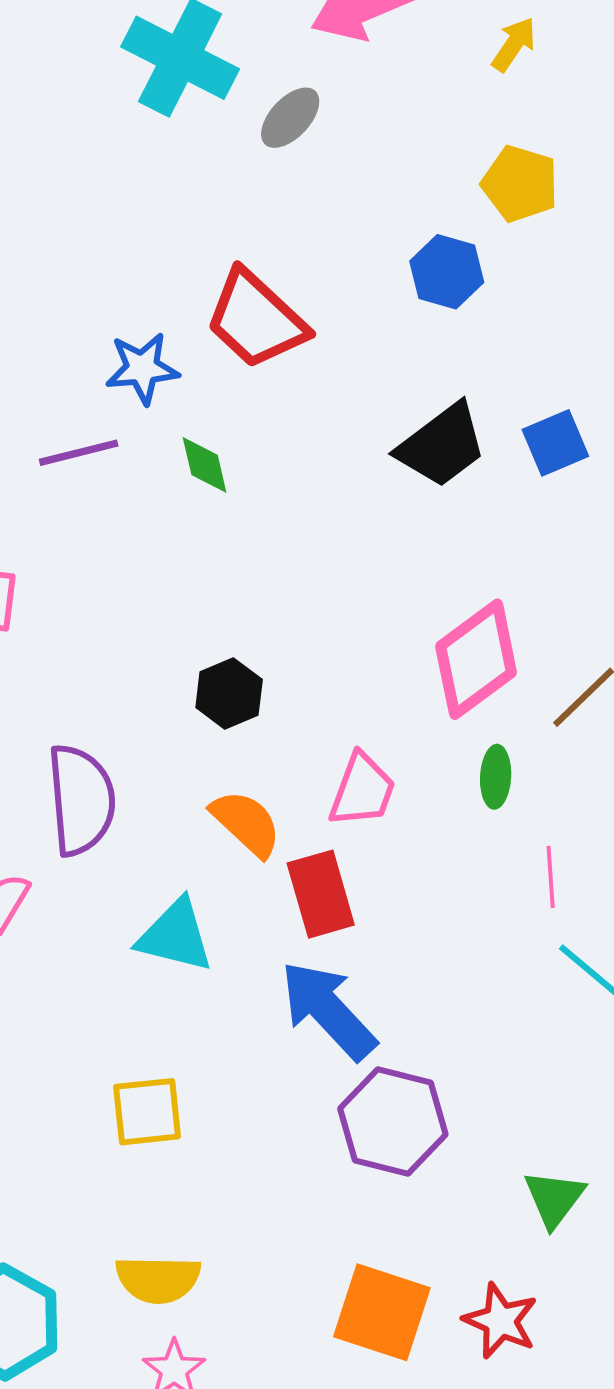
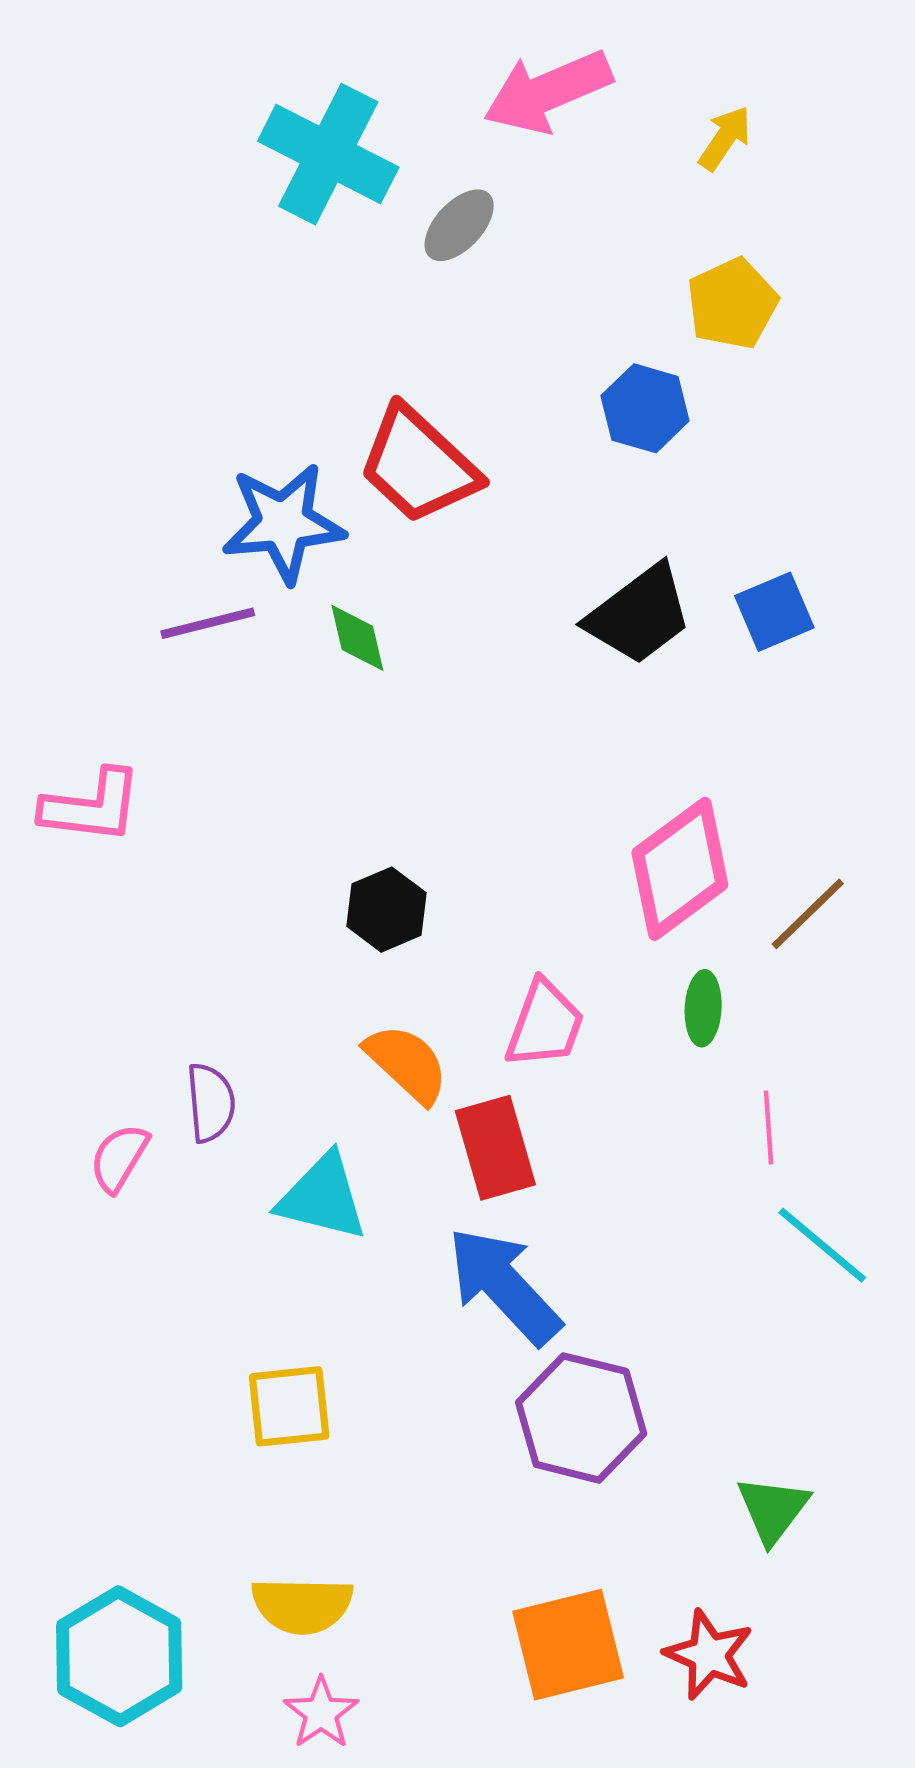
yellow pentagon: (520, 184) -> (732, 304), turned 30
blue star: (142, 368) -> (283, 523), size x1.4
purple semicircle: (81, 800) -> (211, 1103), moved, size x0.6
orange square: (382, 1312) -> (568, 1645), turned -32

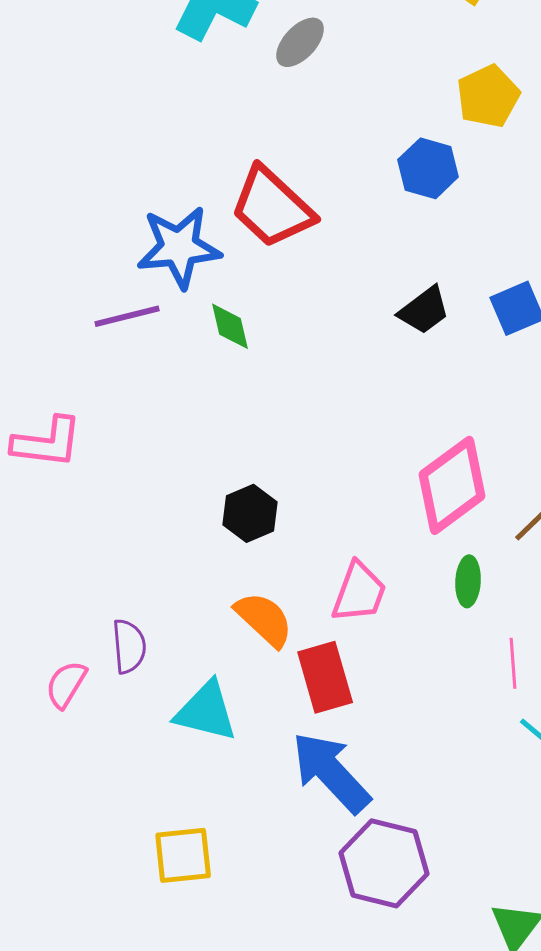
black trapezoid: (639, 615) -> (424, 310), size x0.7

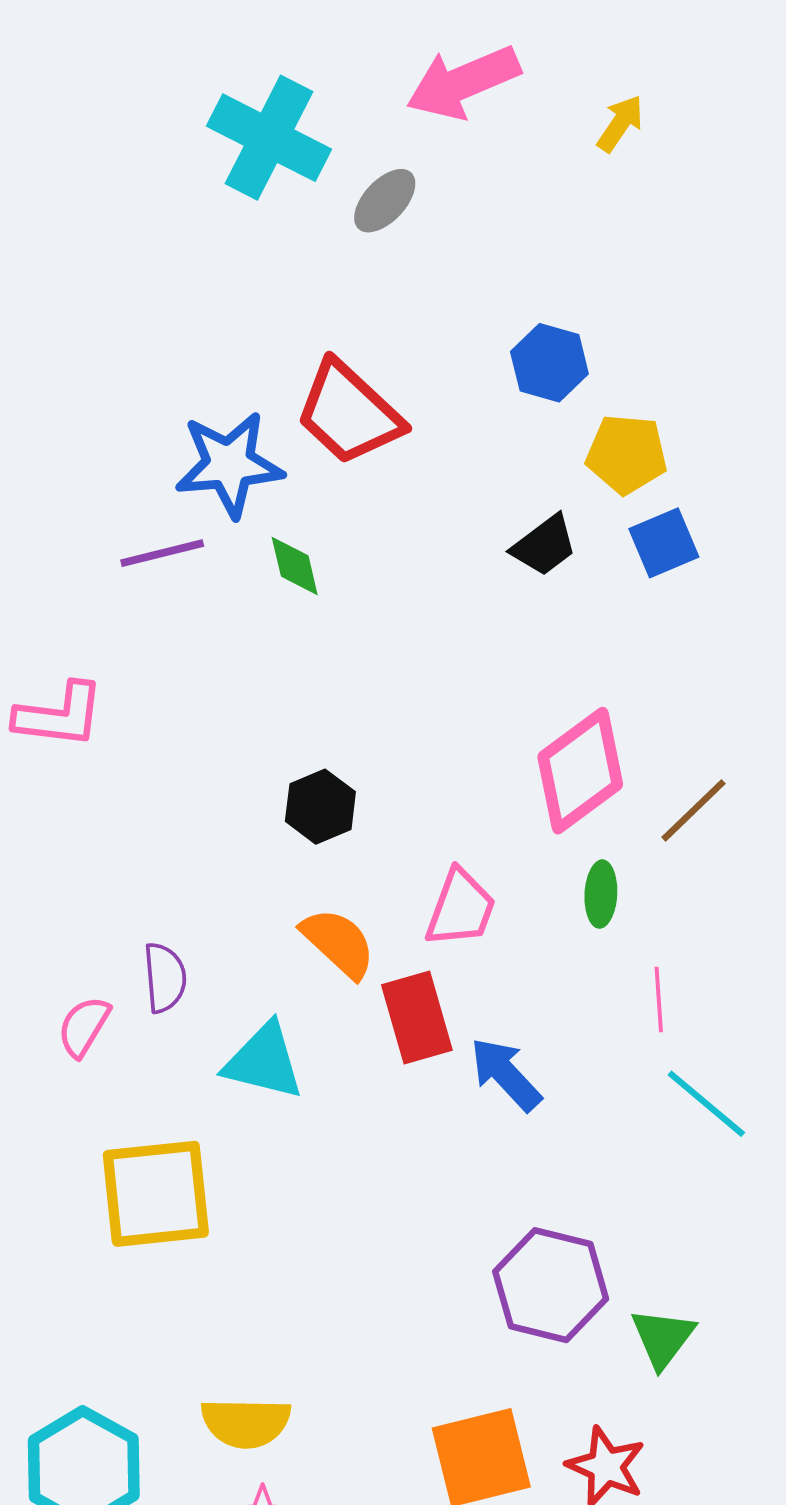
yellow pentagon: (488, 96) -> (627, 454), moved, turned 30
blue arrow: (331, 772) -> (506, 1074), moved, size x0.7
yellow square: (183, 855) -> (156, 1194), moved, size x1.5
purple hexagon: (384, 863) -> (551, 1285), moved

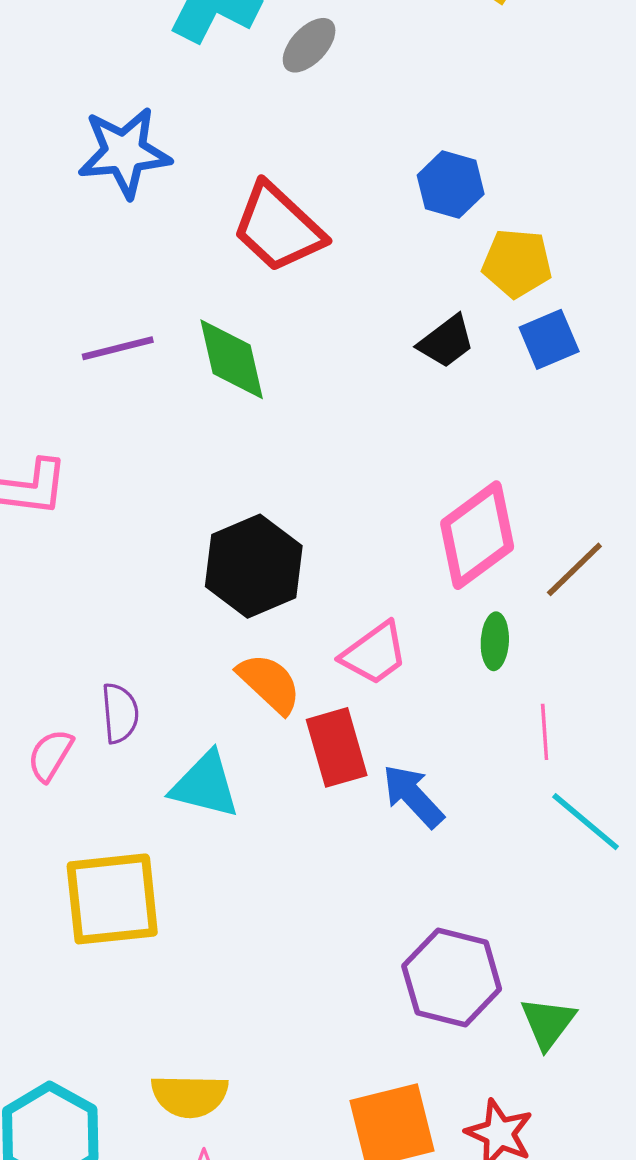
blue star: (229, 464) -> (124, 152), moved
green diamond: (295, 566) -> (232, 359), size x1.6
black hexagon: (320, 807) -> (254, 566), size x1.6
pink trapezoid: (461, 908) -> (374, 653), turned 34

